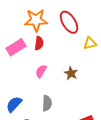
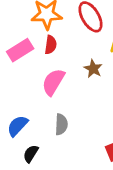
pink semicircle: (41, 71) -> (53, 82), size x1.5
brown star: (71, 73) -> (93, 69), moved

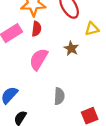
gray semicircle: (61, 124) -> (59, 96), moved

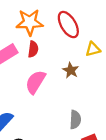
gray semicircle: (59, 96) -> (75, 120), moved

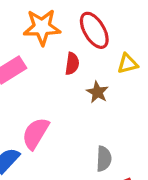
red semicircle: (33, 49) -> (72, 64), moved
pink semicircle: (35, 82) -> (36, 133), moved

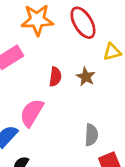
red semicircle: (72, 64) -> (55, 77), moved

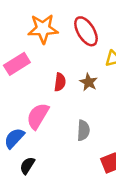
gray semicircle: (91, 135) -> (83, 130), moved

